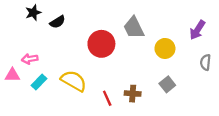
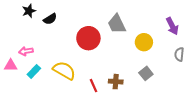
purple arrow: (197, 30) -> (172, 26), turned -60

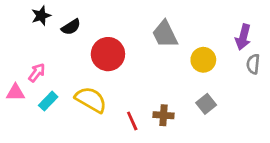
purple arrow: (172, 26) -> (243, 37), turned 42
red circle: (88, 38) -> (108, 54), moved
pink arrow: (26, 51) -> (37, 73), turned 136
gray semicircle: (179, 54) -> (253, 64), moved

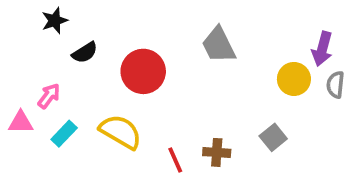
black semicircle: (71, 27) -> (85, 53), moved
yellow circle: (203, 60) -> (294, 79), moved

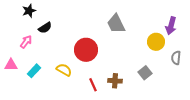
red circle: (143, 71) -> (86, 50), moved
gray semicircle: (335, 85) -> (176, 58), moved
pink arrow: (49, 96) -> (26, 42), moved
yellow semicircle: (121, 132) -> (64, 70), size x0.7

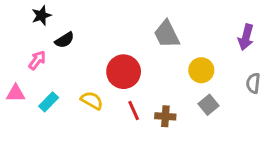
yellow circle: (156, 42) -> (201, 70), moved
red line: (93, 85) -> (134, 111), moved

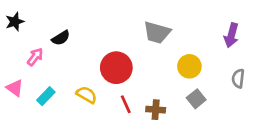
black star: (41, 15) -> (15, 22), moved
gray trapezoid: (167, 34) -> (157, 32), turned -48
pink triangle: (16, 93) -> (15, 88), turned 36

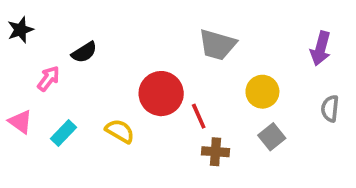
red line: (126, 104) -> (199, 116), moved

